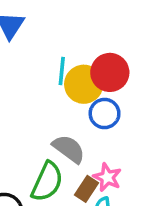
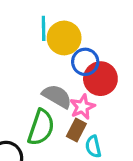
red circle: (110, 72) -> (100, 79), moved
pink star: (107, 177) -> (82, 107), moved, turned 30

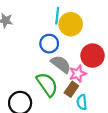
blue circle: (85, 62) -> (49, 44), moved
green semicircle: (41, 127) -> (47, 84), turned -60

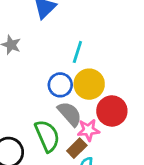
yellow circle: (71, 24) -> (89, 84), moved

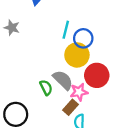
blue circle: (60, 85) -> (83, 38), moved
green semicircle: (47, 136) -> (46, 88), moved, size x0.6

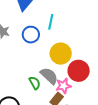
cyan line: (66, 30) -> (51, 22), moved
blue circle: (83, 38) -> (31, 35), moved

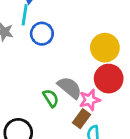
cyan line: (51, 22) -> (25, 15), moved
yellow circle: (61, 54) -> (105, 48), moved

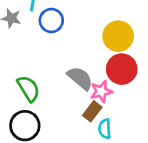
green semicircle: (51, 98) -> (28, 89), moved, size x1.4

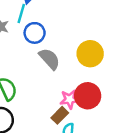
red circle: (122, 69) -> (88, 96), moved
gray semicircle: (80, 78) -> (49, 59), moved

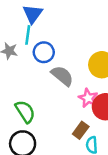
pink star: (70, 99) -> (88, 98), moved, turned -30

